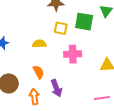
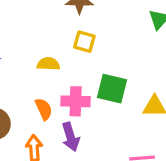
green square: (84, 22) -> (112, 89), moved
pink cross: (73, 54) -> (76, 101), moved

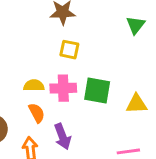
yellow semicircle: (48, 64) -> (34, 85), moved
pink cross: (76, 101) -> (63, 88), moved

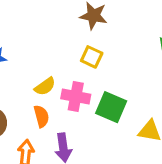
yellow semicircle: (34, 85) -> (45, 86), turned 132

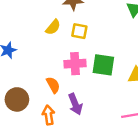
yellow semicircle: (45, 86) -> (53, 27), moved

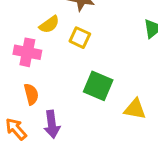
pink cross: (75, 64) -> (27, 52), moved
orange arrow: (48, 115) -> (16, 129), turned -48

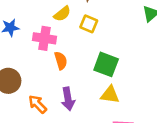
orange semicircle: (31, 94) -> (61, 61), moved
yellow triangle: (135, 109) -> (110, 95), moved

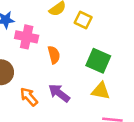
pink cross: (44, 38) -> (27, 37), moved
purple arrow: (68, 99) -> (59, 93), turned 135

